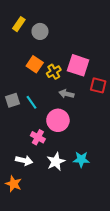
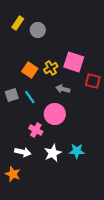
orange square: (35, 64) -> (30, 70), moved

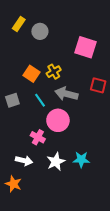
pink square: (74, 62) -> (85, 47), moved
gray arrow: (63, 89) -> (66, 94), size x1.5
cyan line: (30, 97) -> (40, 100), moved

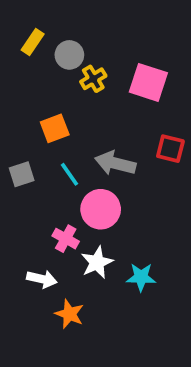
yellow cross: (54, 72) -> (93, 79), moved
orange square: (31, 74) -> (55, 128), turned 35
white star: (56, 162) -> (97, 262), moved
orange star: (13, 184) -> (69, 314), moved

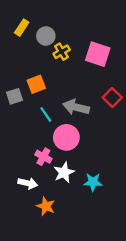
red square: (170, 149) -> (112, 98), turned 30
gray square: (22, 174) -> (14, 96), moved

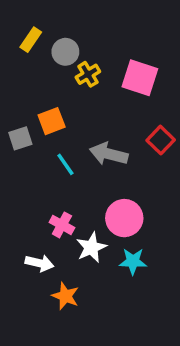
pink circle: (66, 137) -> (124, 218), moved

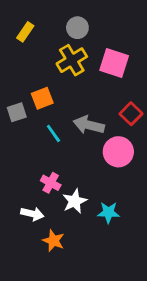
gray circle: (65, 52) -> (77, 28), moved
yellow cross: (88, 74) -> (72, 60), size x1.5
pink circle: (124, 218) -> (118, 152), moved

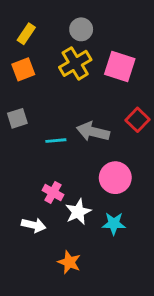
orange square: (42, 98) -> (23, 69), moved
cyan line: (53, 133) -> (56, 141), turned -60
pink circle: (118, 152) -> (115, 178), moved
orange star: (53, 241) -> (69, 262), moved

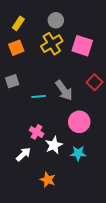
gray arrow: (93, 132) -> (64, 90), turned -140
white arrow: (34, 225) -> (23, 154), turned -56

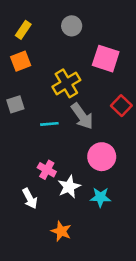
yellow cross: (52, 44) -> (66, 83), moved
white arrow: (23, 154) -> (30, 199), turned 105

